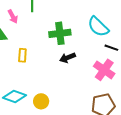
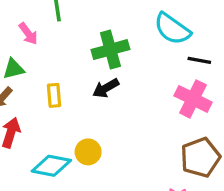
black arrow: (68, 58) -> (106, 88), moved
yellow circle: (41, 101) -> (88, 152), moved

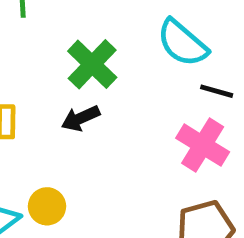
green cross: (110, 50) -> (92, 64), turned -36

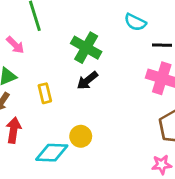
cyan semicircle: (182, 43) -> (135, 22), size x0.7

